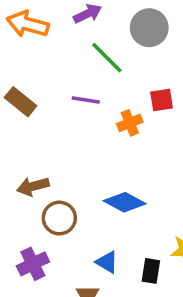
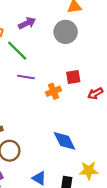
green line: (107, 58) -> (17, 51), moved
blue diamond: (125, 202) -> (64, 141), moved, turned 35

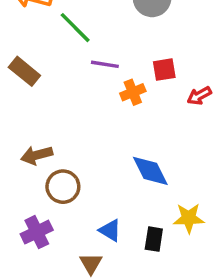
purple line: (26, 77) -> (105, 64), moved

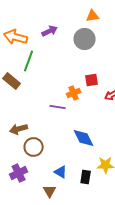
green line: (75, 28) -> (29, 61), moved, turned 65
purple line: (105, 64) -> (58, 107), moved

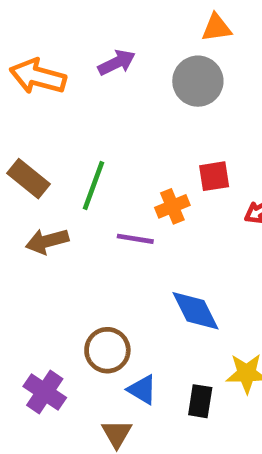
green line: (29, 61) -> (93, 185), moved
brown arrow: (19, 129) -> (47, 241), moved
brown circle: (34, 147) -> (107, 350), moved
purple cross: (19, 173) -> (45, 392), turned -30

